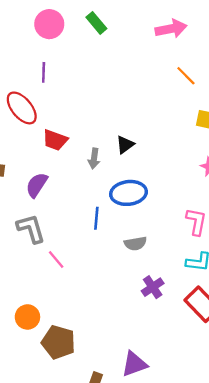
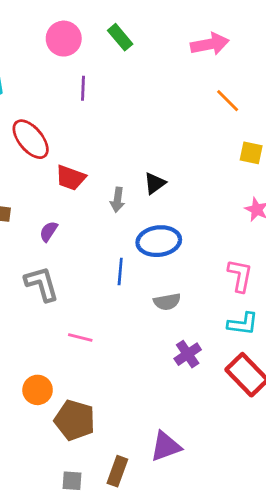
purple line: (44, 72) -> (83, 88), moved
purple semicircle: (37, 185) -> (49, 231), size x0.7
pink line: (56, 260) -> (80, 338), moved, turned -36

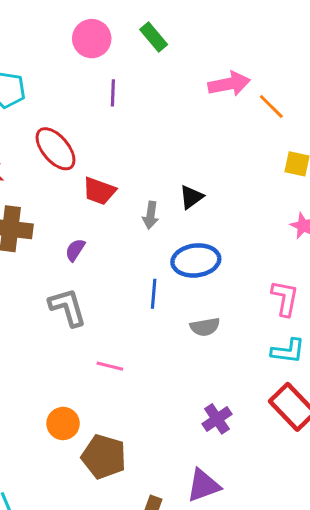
pink arrow: (210, 44) -> (229, 84), moved
purple cross: (188, 354) -> (217, 419), moved

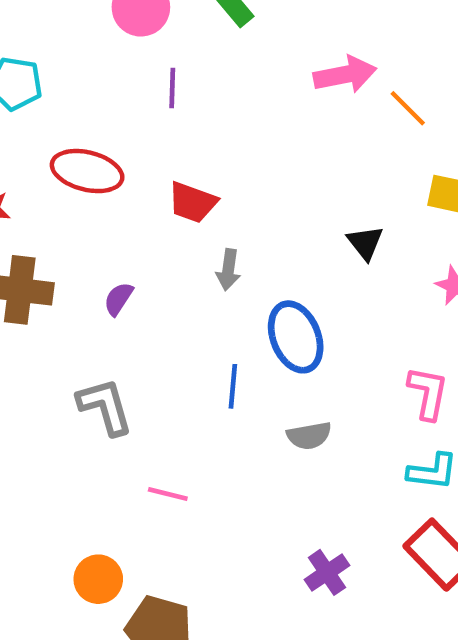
red ellipse: (56, 149) -> (87, 171), turned -36
red trapezoid: (99, 191) -> (192, 202), moved
black triangle: (191, 197) -> (365, 243), moved, turned -32
purple semicircle: (75, 250) -> (118, 299), moved
blue ellipse: (196, 260) -> (296, 337), turned 75

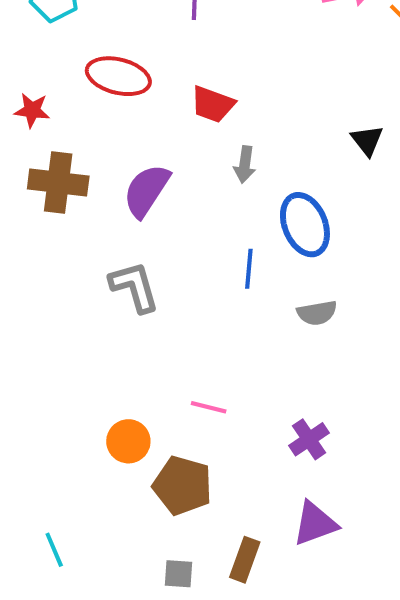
purple semicircle: (118, 299) -> (146, 191), size x1.8
pink line: (168, 494) -> (209, 407), moved
purple cross: (327, 572) -> (309, 439), moved

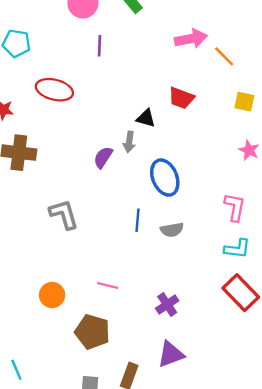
red trapezoid: (213, 104) -> (181, 98), moved
black triangle: (367, 140) -> (146, 118), moved, turned -36
purple semicircle: (146, 191) -> (103, 157), moved, size x0.7
blue line: (249, 269) -> (137, 220), moved
orange circle: (128, 441) -> (52, 295), moved

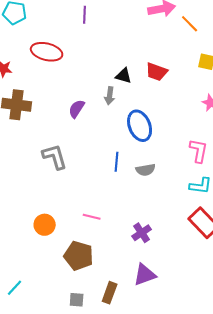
red trapezoid: (181, 98) -> (157, 72), moved
purple semicircle: (103, 157) -> (77, 109), moved
cyan line: (16, 370) -> (15, 288), turned 66

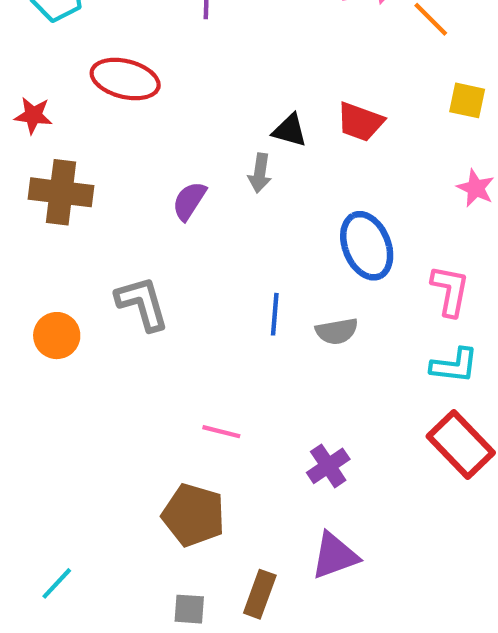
blue ellipse: (140, 126) -> (367, 246), moved
orange circle: (45, 225) -> (57, 336), moved

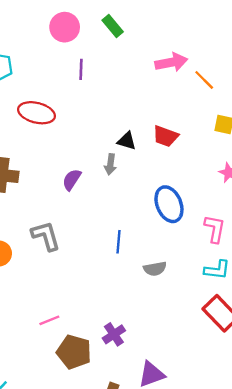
gray semicircle: (337, 331) -> (155, 269), moved
pink line: (221, 432) -> (49, 320), moved, turned -36
purple cross: (328, 466) -> (114, 334), moved

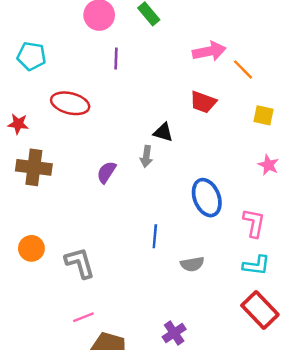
red trapezoid: (165, 136) -> (203, 102), moved
gray L-shape: (46, 236) -> (80, 263), moved
purple cross: (114, 334) -> (174, 333), moved

